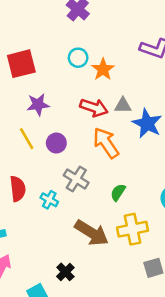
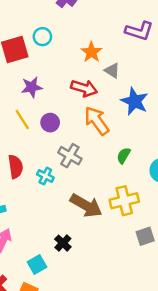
cyan circle: (78, 58) -> (42, 37), moved
gray triangle: (123, 105) -> (112, 71), moved, turned 35
green semicircle: (118, 192) -> (124, 156), moved

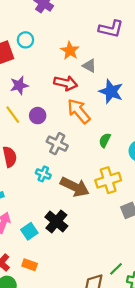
cyan cross: (45, 176) -> (43, 174), moved
black cross: (63, 243) -> (56, 221), size x1.5
cyan square: (37, 265) -> (29, 231), moved

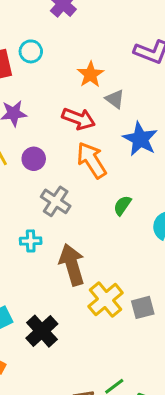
cyan cross: (43, 174) -> (31, 241), turned -32
yellow cross: (108, 180) -> (106, 300), moved, turned -30
brown arrow: (75, 187) -> (72, 265), turned -140
black cross: (56, 221) -> (42, 331), moved

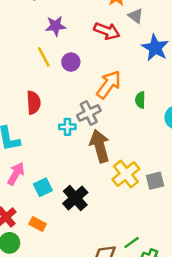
orange arrow: (92, 160) -> (109, 84), moved, turned 68
gray cross: (56, 201) -> (89, 113), moved, turned 30
green semicircle: (122, 205) -> (140, 100), turned -35

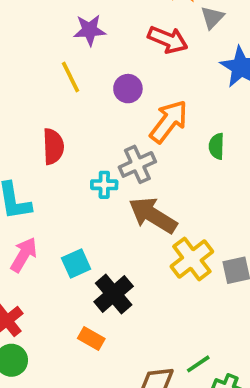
gray triangle: (136, 16) -> (212, 18), turned 35
purple circle: (71, 62) -> (128, 89), moved
brown arrow: (100, 146) -> (153, 215), turned -44
cyan square: (43, 187) -> (76, 264), moved
orange rectangle: (38, 224) -> (91, 338), moved

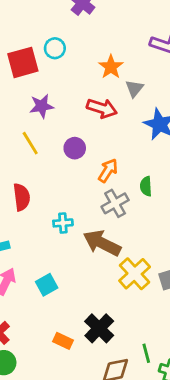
orange arrow: (169, 121) -> (108, 171), size x0.7
gray cross: (137, 164) -> (115, 203), moved
black cross: (114, 294) -> (99, 328), moved
green line: (198, 364) -> (146, 353), turned -66

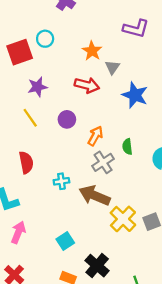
cyan square: (47, 285) -> (65, 241), moved

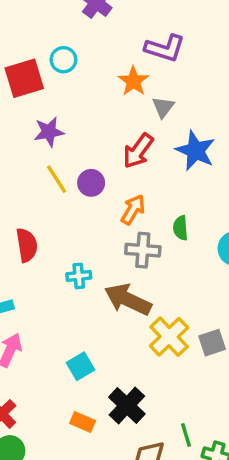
purple L-shape: (136, 29) -> (165, 48), moved
red arrow: (87, 85) -> (138, 151), moved, turned 110
yellow line: (30, 118) -> (57, 179), moved
gray cross: (103, 162) -> (143, 250), turned 35

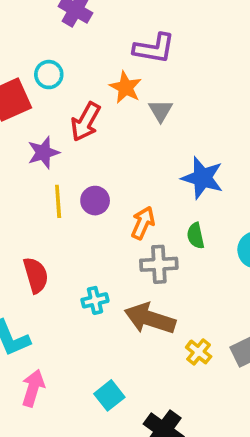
red arrow: (138, 151) -> (86, 122), moved
blue star: (195, 151) -> (202, 178), moved
yellow line: (57, 179) -> (58, 201), turned 36
yellow cross: (169, 337) -> (199, 352), size x0.6

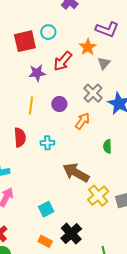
yellow line: (58, 201) -> (31, 105), moved
green semicircle: (196, 236) -> (107, 146), moved
gray cross: (159, 264) -> (93, 93), moved, turned 36
cyan cross: (95, 300) -> (47, 143), moved
yellow cross: (199, 352) -> (98, 196), size x1.5

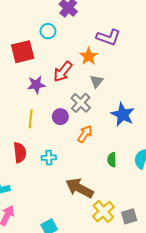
cyan circle: (48, 32) -> (48, 31), moved
gray triangle: (104, 63) -> (97, 81), moved
gray cross: (93, 93) -> (81, 103), moved

